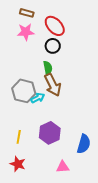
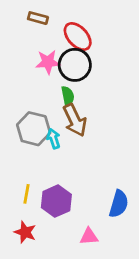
pink star: (26, 32) -> (48, 62), moved
black circle: (53, 46) -> (75, 65), size x1.5
cyan arrow: (38, 98) -> (54, 139), turned -80
purple hexagon: (50, 133) -> (56, 201), moved

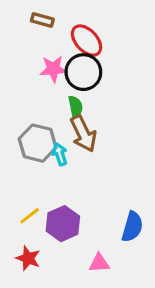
yellow line: (27, 194) -> (30, 216), turned 42

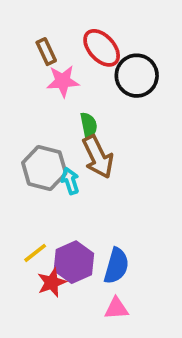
brown rectangle: (42, 20) -> (46, 52), moved, turned 50
black circle: (83, 72) -> (137, 76), moved
blue semicircle: (132, 227) -> (116, 266), moved
red star: (28, 258) -> (52, 282), moved, turned 30

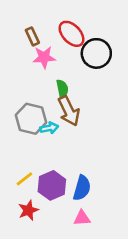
cyan arrow: (70, 181) -> (49, 128), turned 96
red star: (52, 282) -> (28, 210), moved

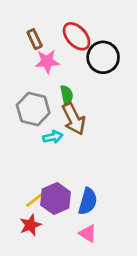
gray hexagon: (31, 119) -> (33, 109), moved
yellow line: (24, 179) -> (35, 200), moved
pink triangle: (82, 218) -> (88, 233), turned 36

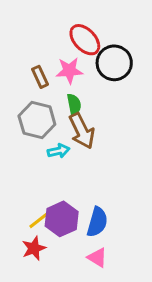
brown rectangle: (35, 39) -> (40, 77), moved
pink star: (47, 61) -> (69, 71), moved

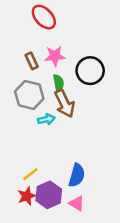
red ellipse: (85, 40) -> (44, 17), moved
black circle: (114, 63) -> (90, 71), moved
purple hexagon: (62, 219) -> (49, 195), moved

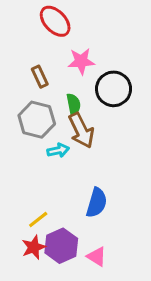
pink star: (55, 56) -> (81, 61), moved
blue semicircle: (77, 175) -> (97, 203), moved

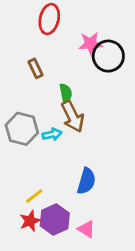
red ellipse: (55, 21) -> (49, 19), turned 56
pink star: (81, 61) -> (90, 44), moved
black circle: (114, 89) -> (108, 56), moved
gray hexagon: (37, 120) -> (22, 129), moved

